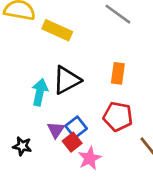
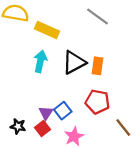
black triangle: (67, 80) -> (74, 62), moved
cyan arrow: (40, 92) -> (40, 61), moved
red square: (72, 142) -> (43, 129), moved

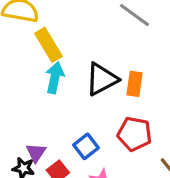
yellow rectangle: (47, 30) -> (48, 45), moved, turned 35
purple triangle: (46, 113) -> (36, 153), moved

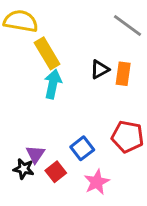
black triangle: (102, 79) -> (100, 69), moved, size x0.6
orange rectangle: (134, 84) -> (123, 74), moved

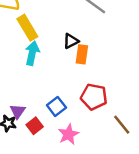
orange rectangle: (123, 74) -> (82, 54), moved

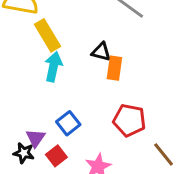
black triangle: (71, 41) -> (101, 52), turned 42
blue square: (56, 106) -> (68, 123), moved

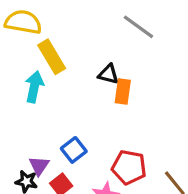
cyan arrow: (53, 67) -> (34, 87), moved
red pentagon: (129, 120) -> (129, 167), moved

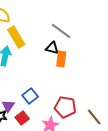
gray line: (138, 27) -> (61, 31), moved

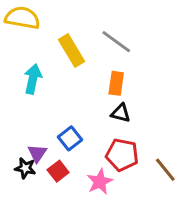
yellow rectangle: (16, 37) -> (71, 51), moved
black triangle: (52, 48) -> (121, 113), moved

